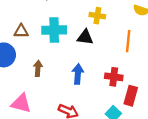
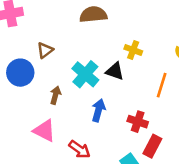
cyan cross: (54, 30) -> (85, 74), moved, turned 30
brown triangle: (21, 31) -> (45, 50), turned -49
pink triangle: (21, 103) -> (44, 131), moved

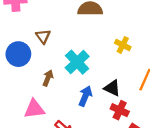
brown triangle: (45, 50) -> (43, 36), turned -35
black triangle: (115, 71) -> (112, 88), moved
pink triangle: (44, 131) -> (34, 109), turned -40

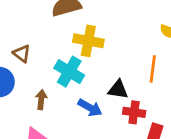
yellow cross: (123, 45) -> (88, 41), moved, size x1.5
blue arrow: (85, 96) -> (90, 108), turned 114

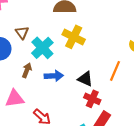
cyan cross: (69, 72) -> (42, 48), moved
blue arrow: (90, 108) -> (54, 76), moved, turned -48

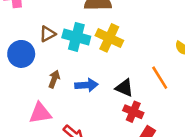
brown triangle: (22, 32) -> (47, 34), turned 40
cyan cross: (42, 48) -> (76, 37), moved, turned -30
orange line: (115, 71) -> (160, 78), turned -54

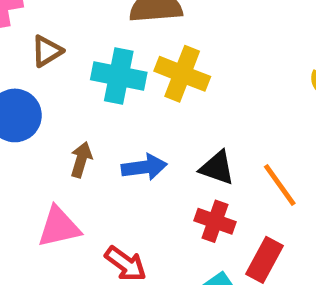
brown triangle: (47, 34) -> (47, 51), moved
orange line: (160, 78) -> (280, 185), moved
red cross: (133, 112) -> (215, 221), moved

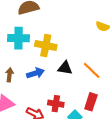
yellow cross: (182, 74) -> (46, 45), moved
red cross: (215, 221) -> (56, 104), moved

